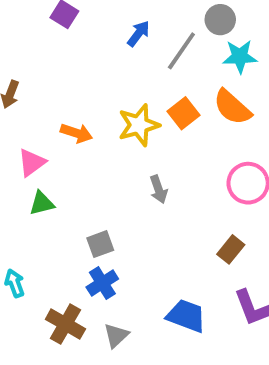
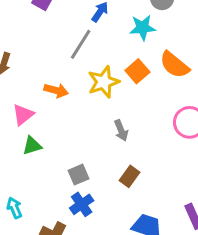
gray line: (181, 51) -> (81, 44), moved
cyan star: (240, 57) -> (143, 28), moved
brown rectangle: (231, 249) -> (129, 176), moved

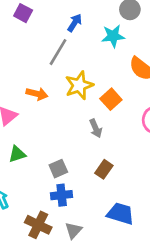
orange square: (137, 71) -> (111, 99), moved
green triangle: (32, 146) -> (17, 154), moved
blue cross: (82, 204) -> (62, 195), turned 30

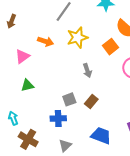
orange square: (111, 99) -> (110, 47), moved
gray square: (58, 169) -> (69, 99), moved
brown cross: (38, 225) -> (28, 139), moved

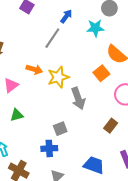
yellow star: (78, 37) -> (58, 77), moved
gray arrow: (87, 71) -> (78, 98), size x1.5
brown rectangle: (91, 102) -> (111, 126), moved

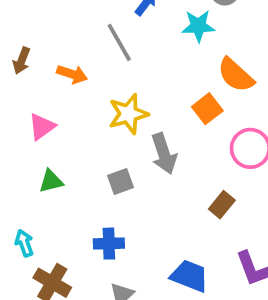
gray line: (52, 38) -> (119, 42), turned -65
orange arrow: (34, 69) -> (72, 74), moved
gray square: (60, 129) -> (120, 182), moved

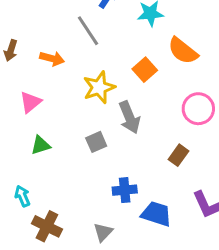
orange square: (207, 109) -> (145, 70), moved
blue cross: (109, 244) -> (125, 190), moved

